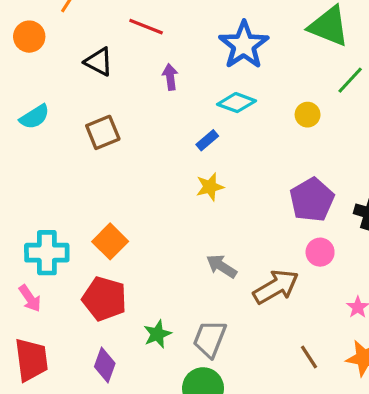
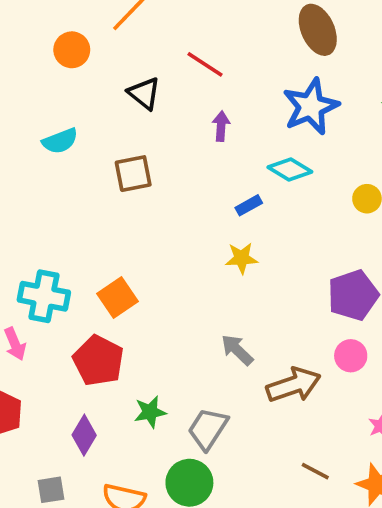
brown line: (309, 357) -> (315, 471), turned -40

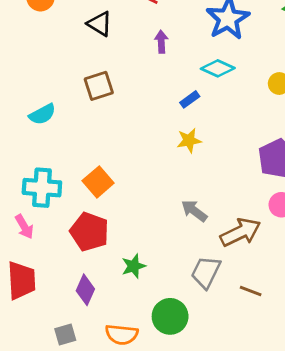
cyan semicircle: (60, 141) -> (42, 114), moved
gray trapezoid: (208, 429) -> (206, 272), moved
brown line: (315, 471) -> (251, 291), moved

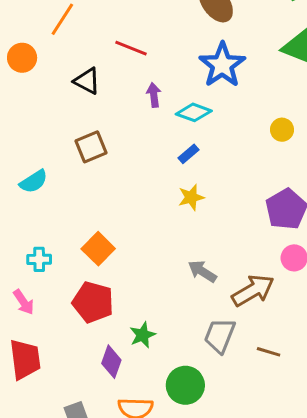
cyan diamond: (218, 68) -> (194, 112), moved
cyan cross: (42, 188) -> (39, 259), size x0.6
purple diamond: (85, 290) -> (111, 362), moved

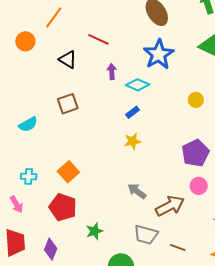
gray trapezoid: (220, 336) -> (146, 235), turned -100
purple diamond: (111, 362) -> (51, 249), moved

